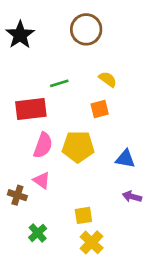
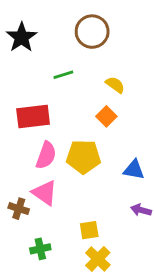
green line: (59, 83) -> (63, 75), moved
orange square: (100, 109) -> (106, 116), turned -30
pink triangle: (42, 180) -> (45, 193), size x1.4
green cross: (38, 233) -> (40, 249), turned 30

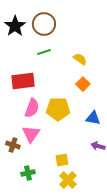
brown circle: (92, 32) -> (44, 24), moved
orange square: (106, 116) -> (83, 84), moved
pink triangle: (45, 193) -> (31, 134), turned 30

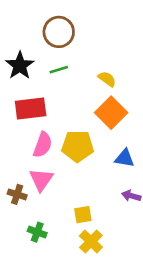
black star: (15, 26) -> (20, 66), moved
orange square: (83, 84) -> (111, 113), size x1.6
green cross: (28, 173) -> (37, 232), turned 32

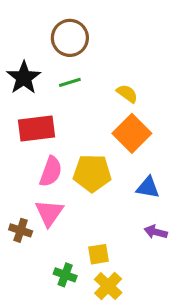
green cross: (37, 232) -> (65, 275), moved

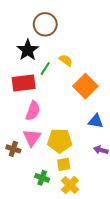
black star: (24, 78) -> (28, 50), moved
green line: (70, 82) -> (45, 69), moved, turned -40
yellow semicircle: (127, 94) -> (66, 60), moved
yellow pentagon: (92, 173) -> (60, 141), moved

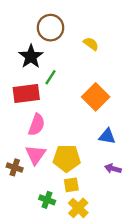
yellow semicircle: (66, 60) -> (91, 44), moved

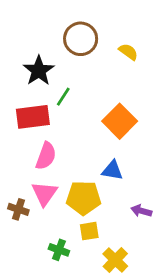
brown circle: (51, 28) -> (81, 39), moved
yellow semicircle: (91, 44) -> (128, 52), moved
blue triangle: (107, 136) -> (112, 170), moved
yellow cross: (78, 208) -> (115, 260), moved

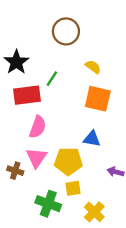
yellow semicircle: (128, 52) -> (93, 67), moved
black star: (39, 71) -> (16, 62), moved
orange square: (120, 121) -> (98, 99), turned -32
green cross: (59, 250) -> (48, 204), size x1.5

